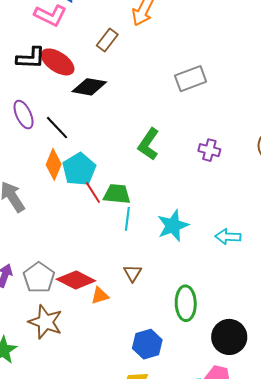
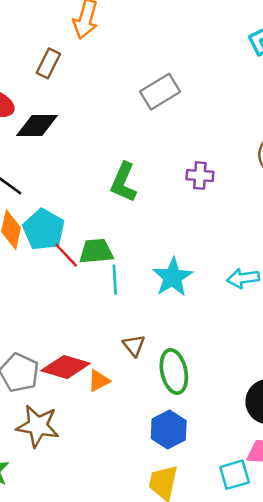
green ellipse: (186, 303) -> (174, 371), moved

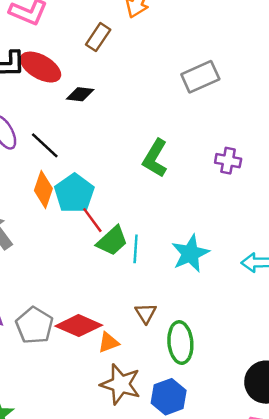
black diamond: (37, 125) -> (80, 94), size x0.7
green trapezoid: (96, 251) -> (112, 241), moved, turned 136
brown star: (38, 426) -> (121, 384), moved

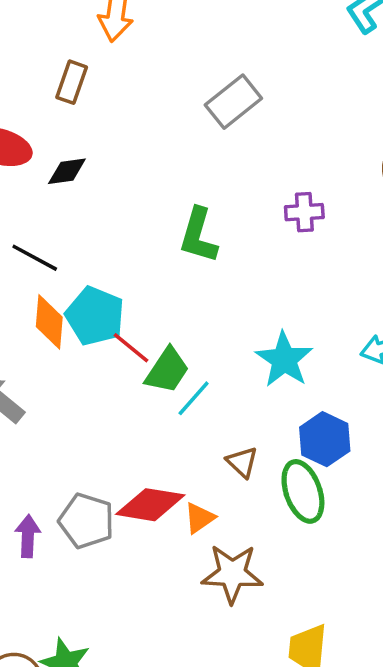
cyan line: (136, 249) -> (194, 398), moved, turned 52
blue hexagon: (169, 397) -> (325, 439), moved

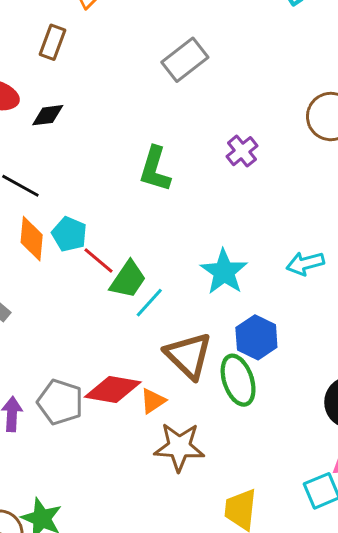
purple cross: (304, 212) -> (242, 151), turned -36
cyan pentagon: (95, 316) -> (69, 234), size x0.7
brown triangle: (242, 462) -> (188, 355), size x1.8

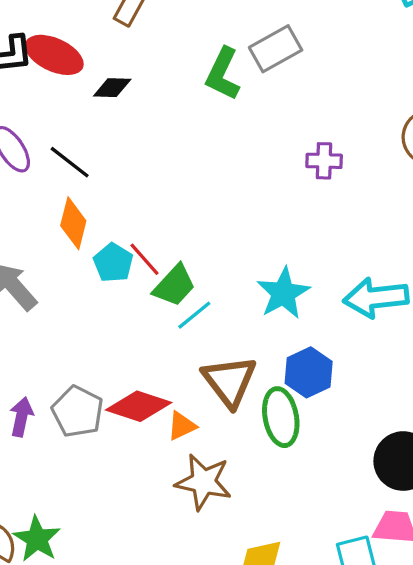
purple cross: (242, 151) -> (324, 161), turned 32
green L-shape: (155, 169) -> (223, 74), moved
cyan pentagon: (69, 234) -> (113, 263), moved
cyan arrow: (305, 263) -> (376, 298), size x1.5

